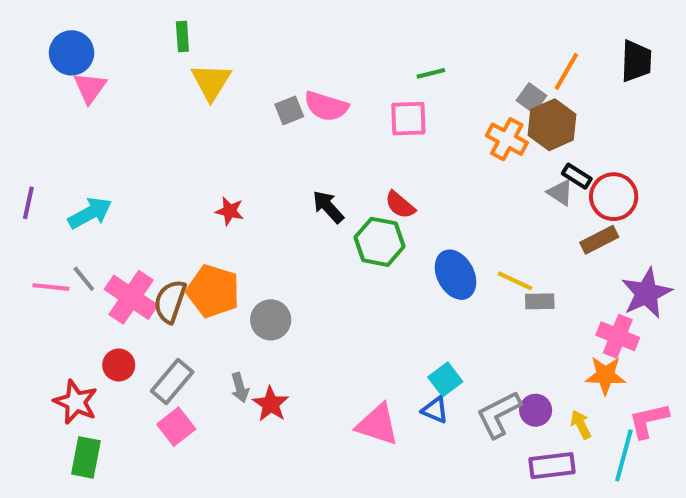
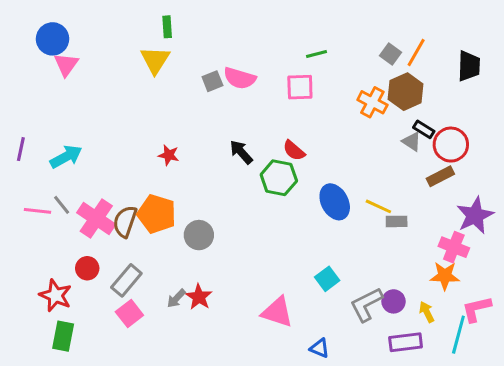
green rectangle: (182, 36) -> (167, 27), moved
black trapezoid: (636, 61) -> (469, 66), moved
gray square: (531, 98) -> (390, 54), moved
gray arrow: (240, 388) -> (176, 298), moved, turned 60
blue triangle: (435, 410) -> (320, 348), moved

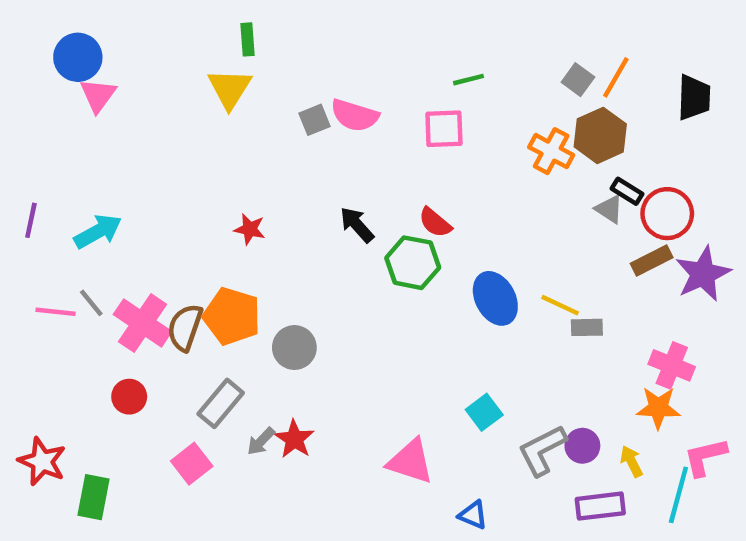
purple star: (475, 215) -> (703, 274), moved
gray rectangle: (126, 280) -> (221, 403), moved
red star: (56, 295) -> (42, 461), moved

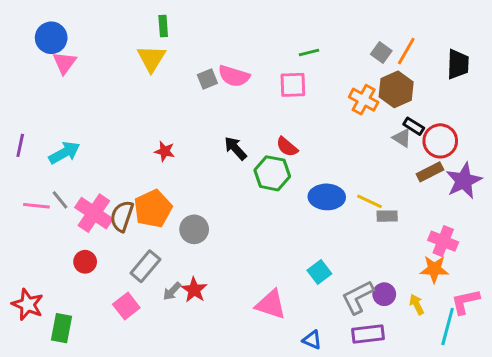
blue ellipse: (495, 298) -> (327, 197), turned -60
orange pentagon: (232, 316) -> (153, 209), turned 30
purple rectangle: (600, 506) -> (368, 334), moved

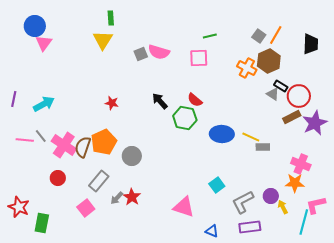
purple circle: (384, 294) -> (271, 196), moved

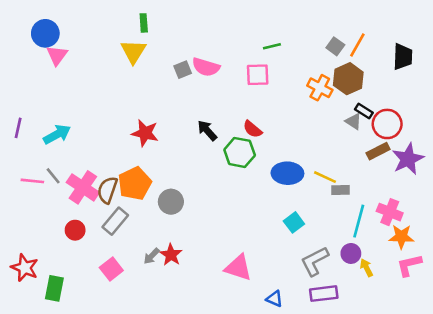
red star: (112, 103) -> (145, 133), size x1.5
gray rectangle: (99, 181) -> (115, 221), moved
orange star: (295, 183) -> (401, 237), moved
cyan square: (217, 185) -> (294, 222), moved
cyan line: (304, 222) -> (359, 221), moved

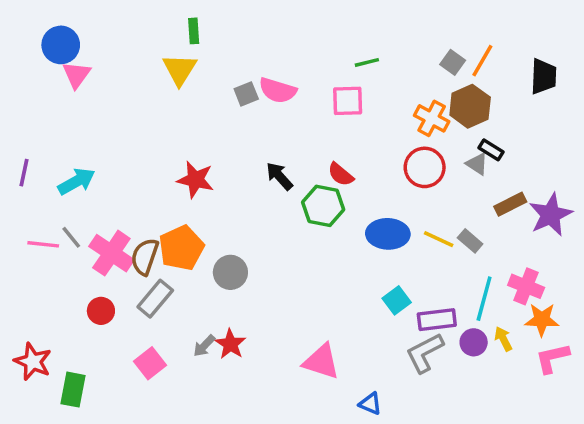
red circle: (387, 124) -> (425, 167), moved
gray rectangle: (341, 190) -> (470, 241), moved, turned 42
yellow arrow: (366, 268) -> (503, 339), moved
purple rectangle: (324, 294) -> (437, 320), moved

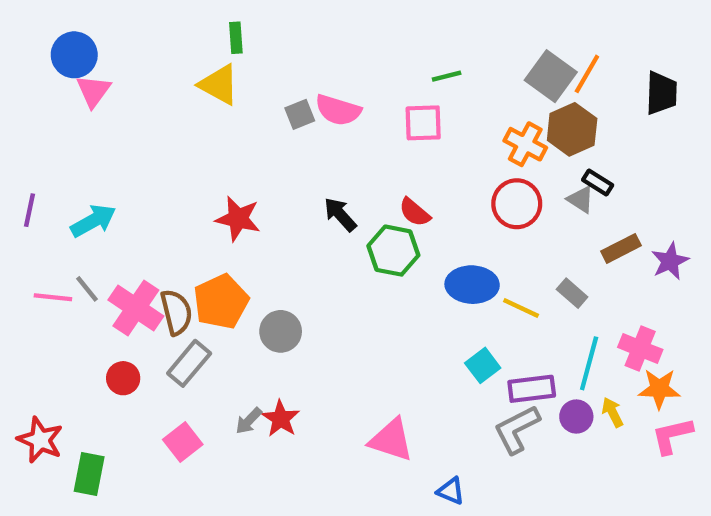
gray square: (453, 62) -> (551, 76), size x1.6
yellow triangle: (180, 69) -> (219, 85), turned -33
purple star: (551, 215) -> (670, 261), size x0.7
yellow line: (439, 239) -> (521, 308), moved
brown semicircle: (145, 257) -> (176, 312), turned 147

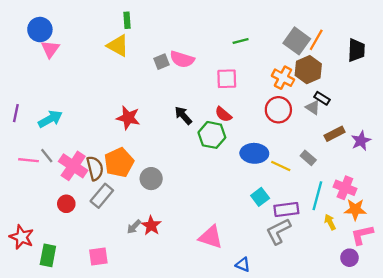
pink square: (423, 123) -> (227, 79), moved
purple circle: (576, 417) -> (349, 258), moved
pink square: (183, 442) -> (98, 257), moved, turned 30

